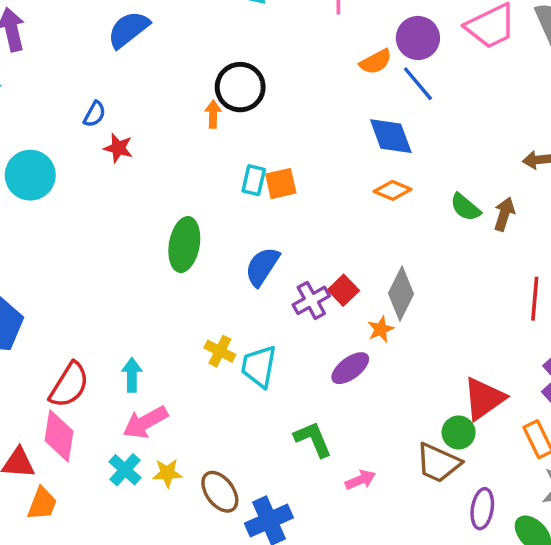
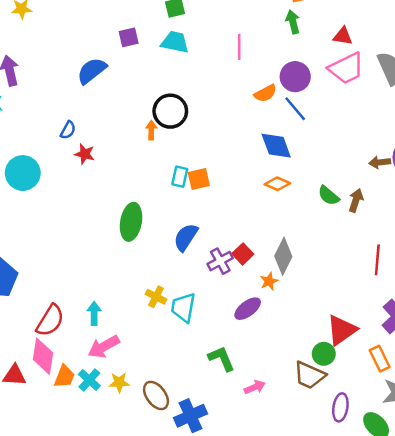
orange trapezoid: (42, 504) -> (64, 376), moved

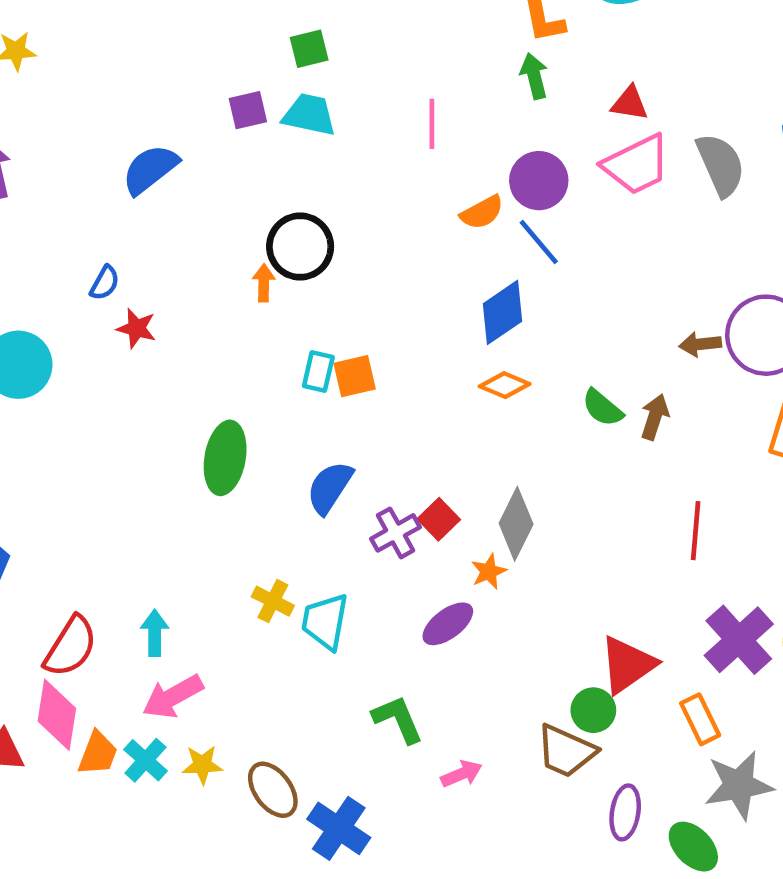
purple square: (129, 37) -> (248, 110), moved
blue diamond: (276, 146) -> (502, 312), turned 76
blue cross: (191, 416) -> (339, 828), turned -32

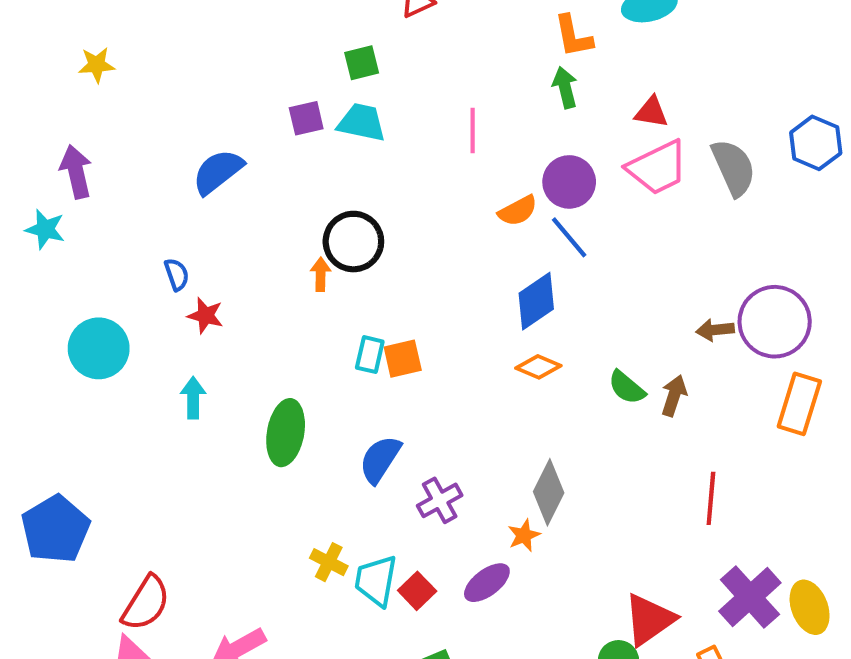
blue semicircle: (105, 283) -> (177, 274), turned -48
red square: (439, 519) -> (417, 591), moved
cyan arrow: (155, 633) -> (193, 398), moved

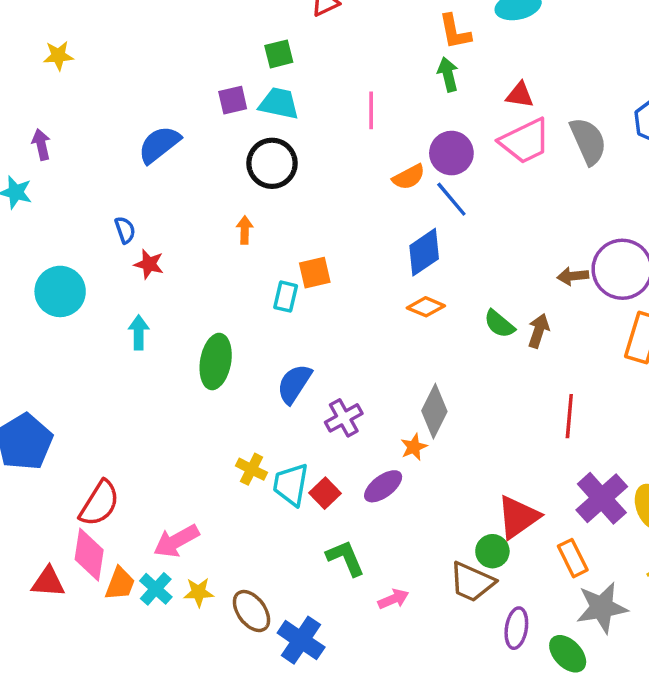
purple arrow: (76, 172) -> (41, 144), size x0.7
black circle: (353, 242) -> (272, 163), moved
orange square: (403, 359) -> (315, 273), moved

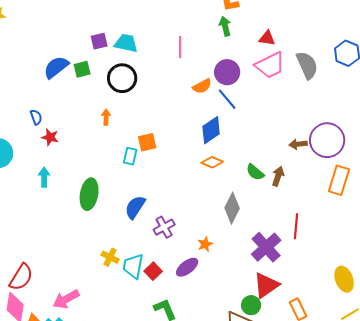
green square: (279, 54) -> (82, 69), moved
gray diamond: (434, 411) -> (232, 208), moved
purple cross: (602, 498) -> (266, 247), moved

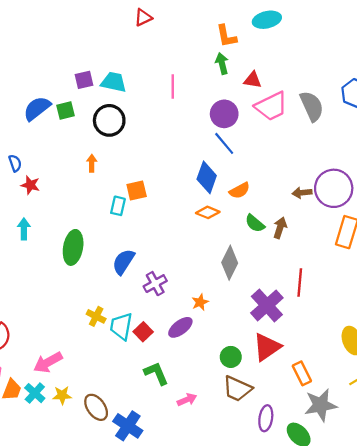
red triangle: (267, 38) -> (253, 80), moved
orange semicircle: (202, 86) -> (240, 191), moved
blue diamond: (211, 130) -> (207, 177), turned -36
green circle: (251, 305) -> (231, 357), moved

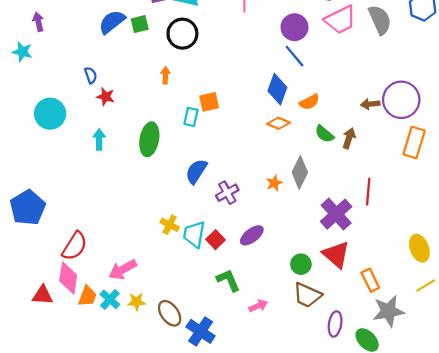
green ellipse: (73, 247) -> (149, 139), moved
orange star: (200, 302) -> (274, 183), moved
red triangle: (267, 347) -> (336, 255), turned -44

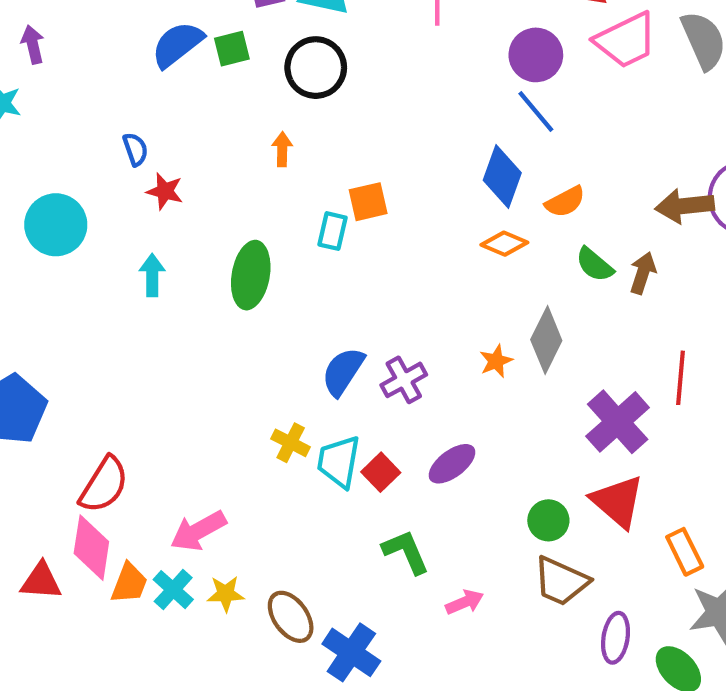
brown arrow: (370, 104) -> (685, 206), size x1.5
blue semicircle: (196, 171) -> (343, 372), moved

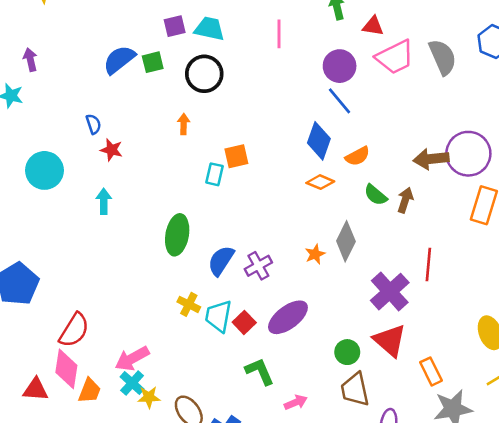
green ellipse: (251, 275) -> (177, 235), moved
purple ellipse: (452, 464) -> (288, 317), size x1.4
brown trapezoid: (561, 581) -> (355, 389), turned 54
cyan cross: (173, 590) -> (132, 383), moved

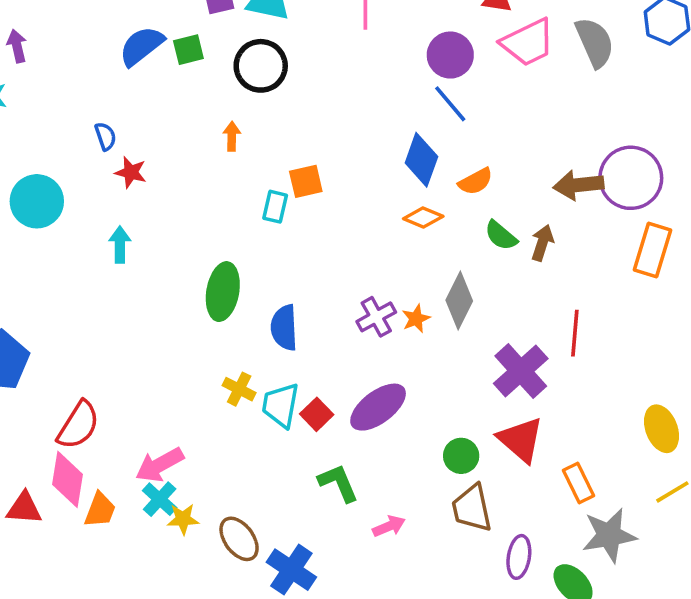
blue semicircle: (221, 261) -> (284, 328), turned -36
purple cross: (258, 266) -> (376, 317), moved

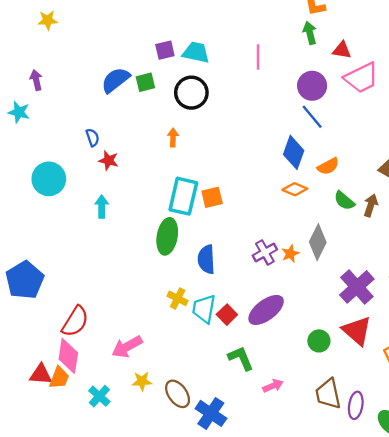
orange square: (306, 181) -> (212, 197), moved
cyan rectangle: (275, 207) -> (183, 196), moved, size x1.8
cyan cross: (160, 499) -> (99, 396), moved
brown trapezoid: (472, 508) -> (328, 394), moved
orange trapezoid: (100, 510) -> (59, 378), moved

